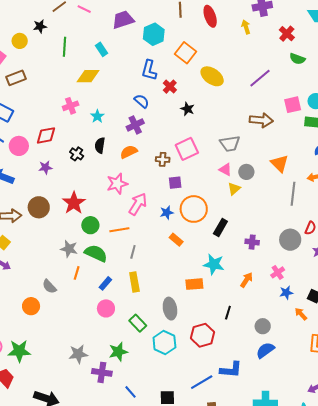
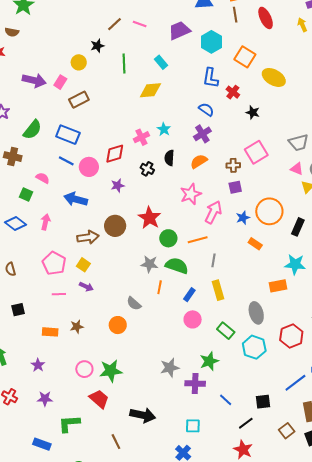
pink cross: (71, 106) -> (141, 137), moved
purple square: (175, 183) -> (235, 187), moved

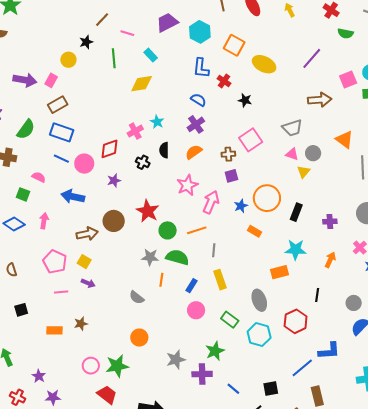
pink line: (140, 24) -> (127, 33), moved
brown rectangle: (79, 100) -> (58, 105), moved
orange circle: (118, 325) -> (139, 338), moved
purple star: (38, 365) -> (39, 376), moved

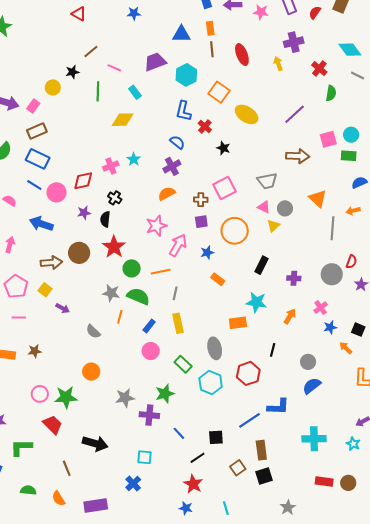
green semicircle: (346, 33) -> (331, 93), turned -98
black semicircle: (164, 150) -> (105, 219), moved
orange circle: (267, 198) -> (235, 231), moved
purple arrow: (88, 283) -> (63, 308), moved

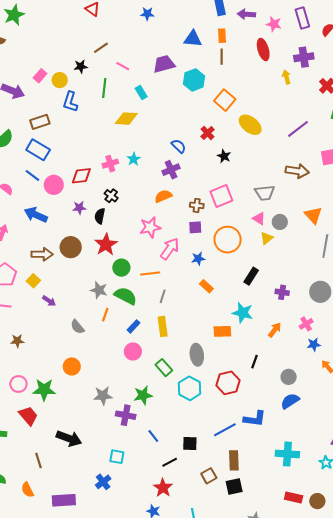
red ellipse: (242, 55) -> (263, 49), moved
pink rectangle: (33, 106) -> (40, 76), moved
blue L-shape: (183, 111) -> (70, 102), moved

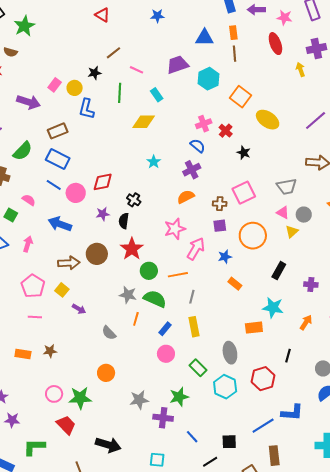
pink cross: (110, 164) -> (204, 124), moved

